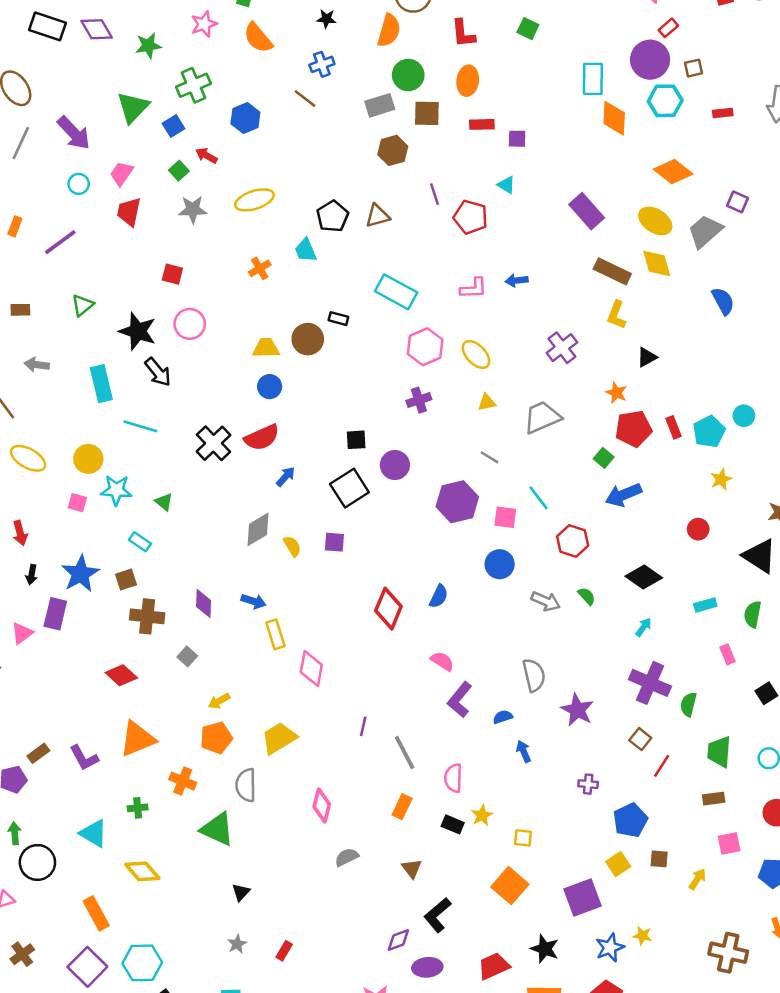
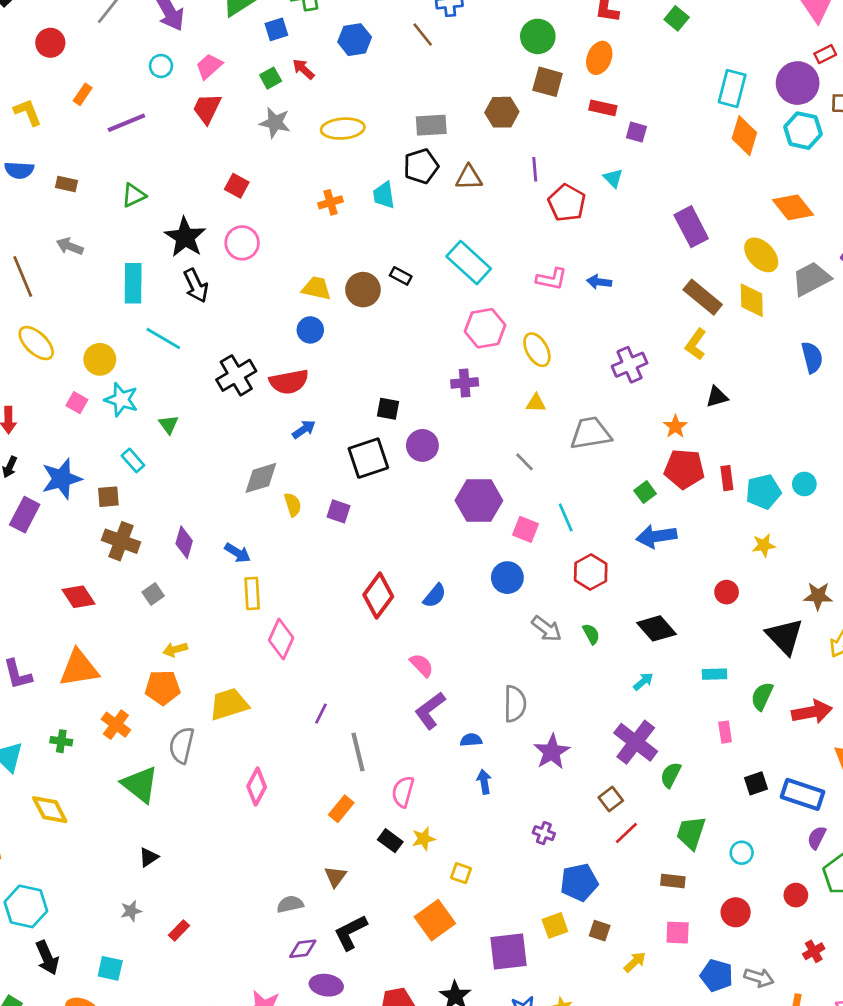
gray rectangle: (380, 105) -> (431, 125), moved
gray semicircle: (347, 857) -> (290, 904), moved

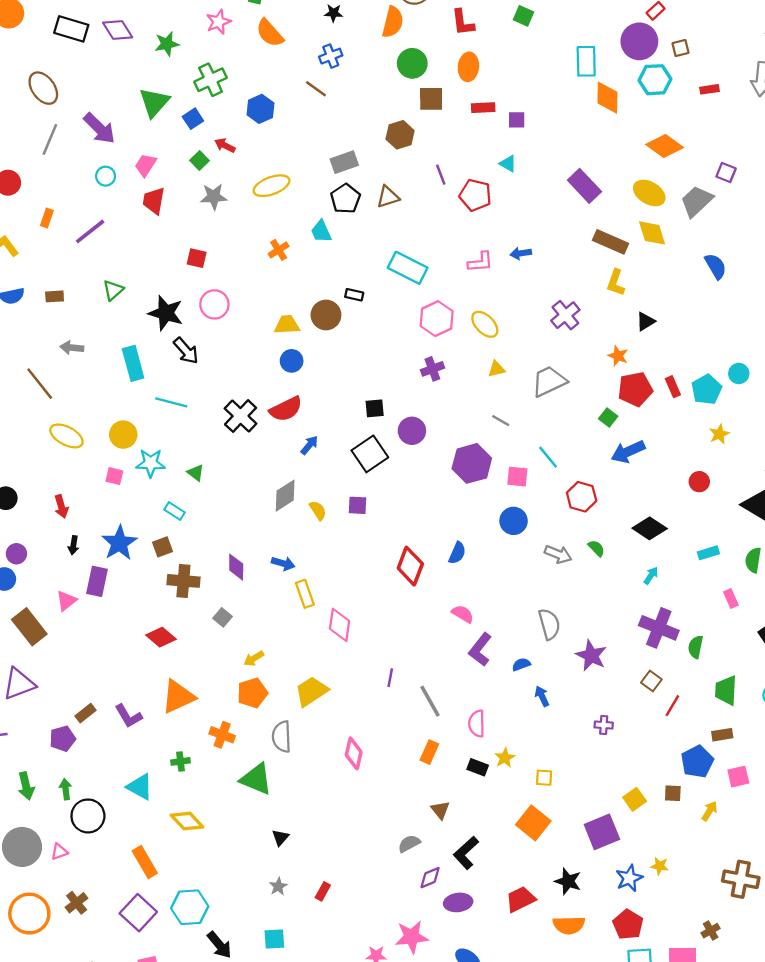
blue pentagon: (579, 882) -> (697, 762), moved

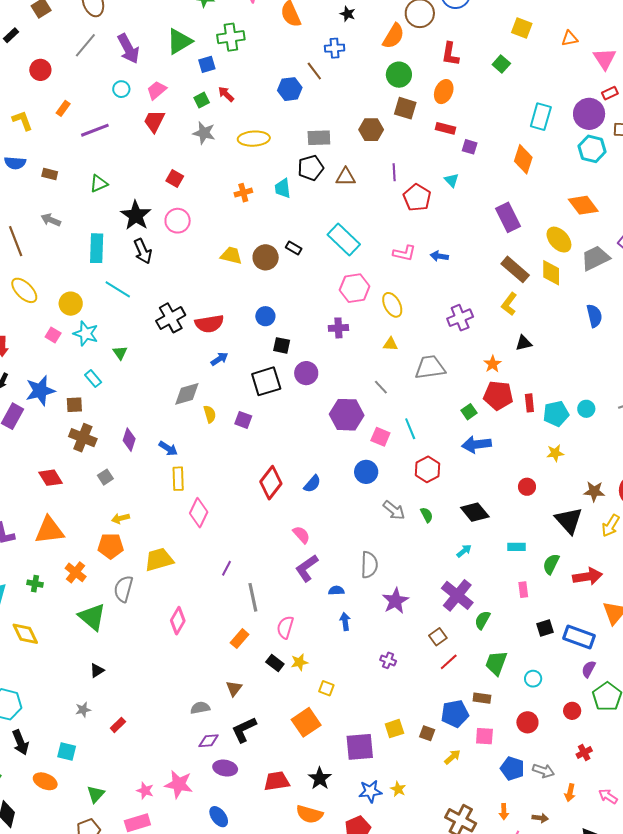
orange diamond: (607, 98) -> (523, 159), moved
blue hexagon: (260, 109) -> (290, 89), moved
blue circle: (292, 361) -> (265, 316), moved

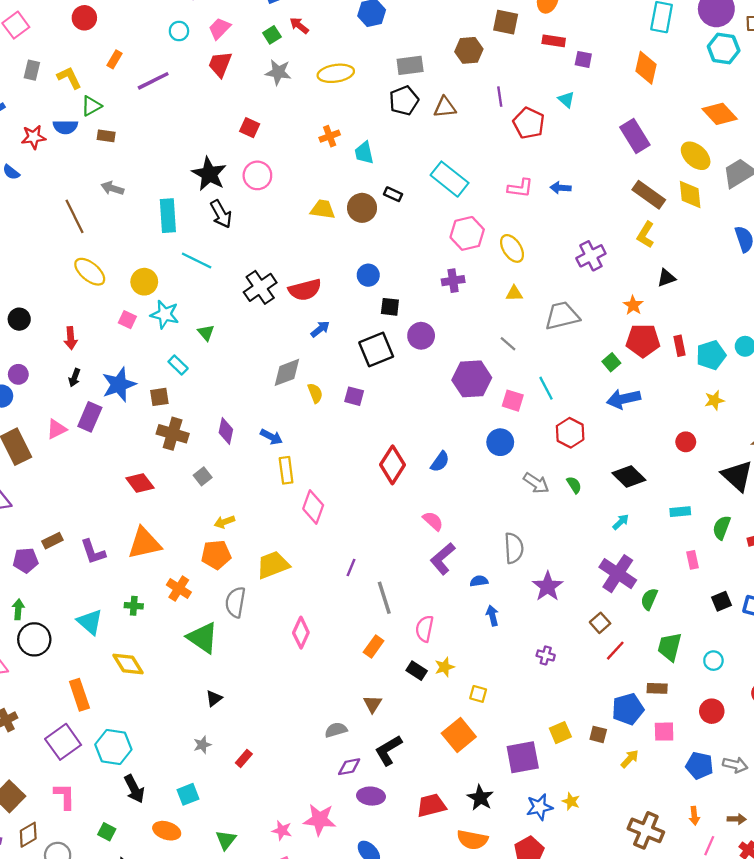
green triangle: (99, 184) -> (91, 106), moved
cyan trapezoid: (283, 188) -> (364, 153), moved
cyan square: (67, 752) -> (188, 794), turned -30

